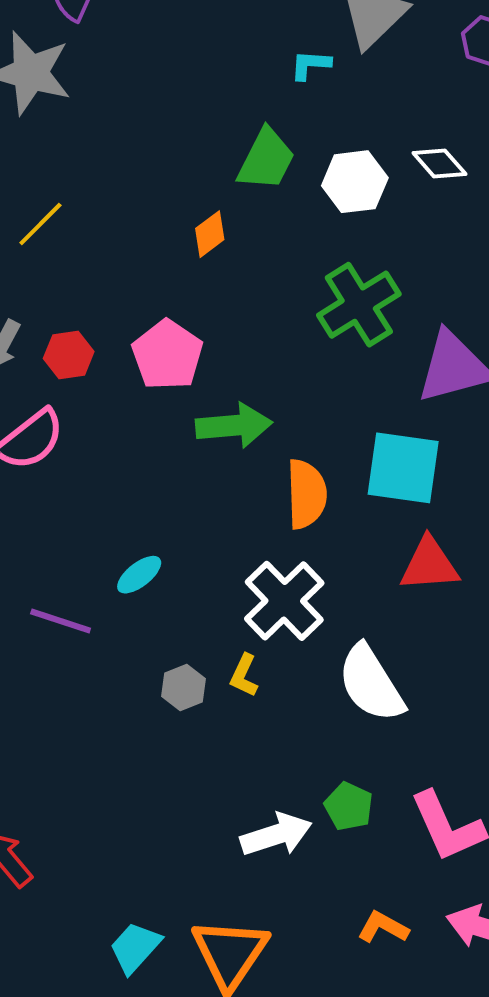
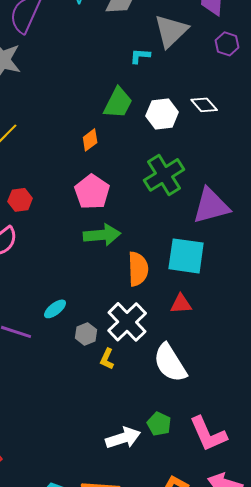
pink pentagon: (167, 355) -> (92, 192), moved
red triangle: (429, 565) -> (181, 304), moved, size x0.7
gray hexagon: (183, 688) -> (86, 334), moved

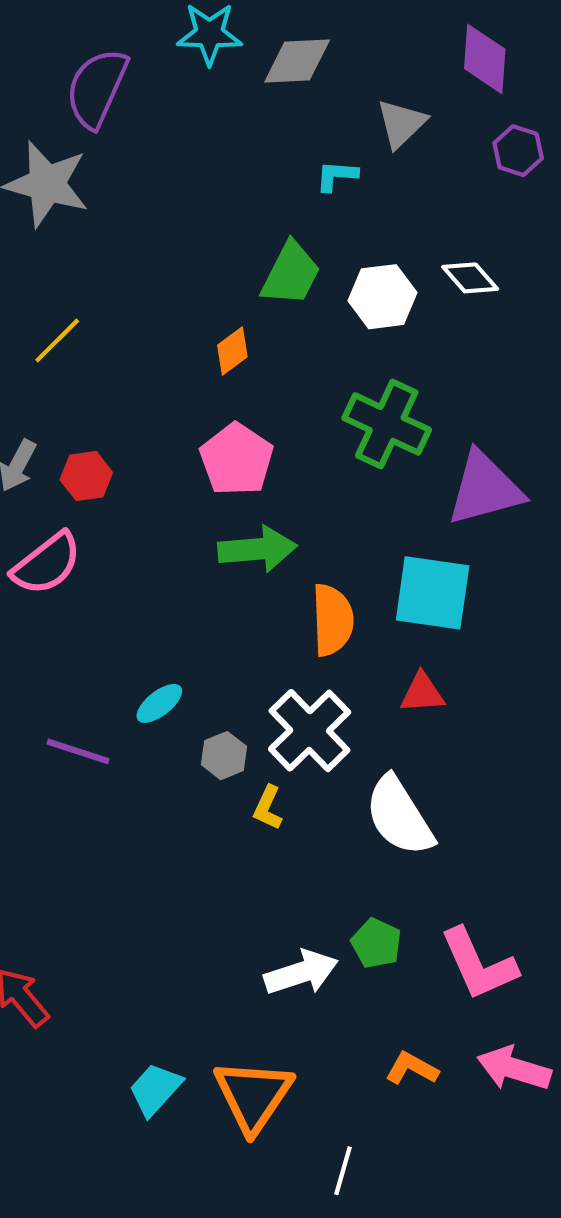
gray triangle: (171, 31) -> (401, 124), size x0.7
green cross: (164, 175) -> (387, 424), turned -33

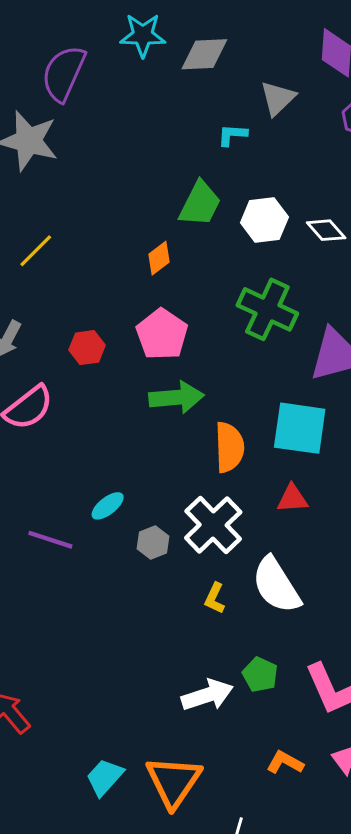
white diamond: (470, 278) -> (326, 230), moved
red hexagon: (86, 476) -> (87, 348), moved
yellow L-shape: (268, 808) -> (215, 598), moved

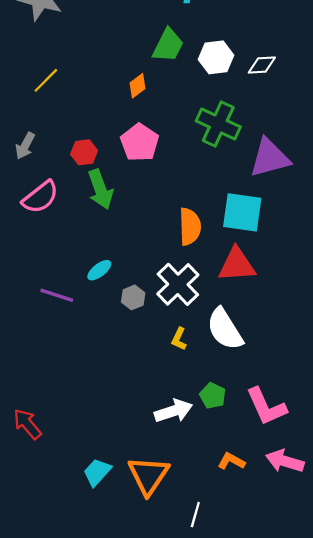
white diamond: (326, 230) -> (262, 65), turned -52
green arrow: (177, 397) -> (100, 189), moved, turned 75
red triangle: (292, 499) -> (237, 265), size x1.6

